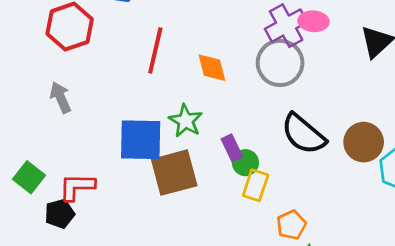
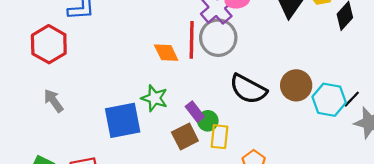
red line: (155, 50) -> (192, 40), moved
brown square: (174, 173) -> (185, 137), moved, size x0.7

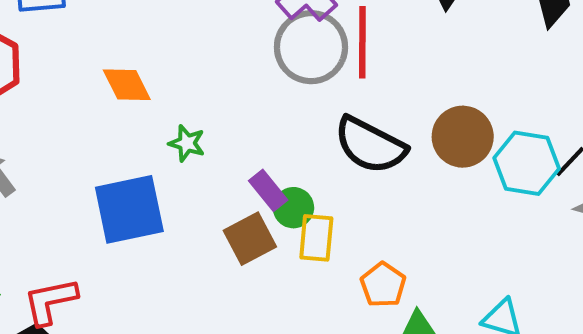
red line: (192, 40) -> (362, 42), moved
orange diamond: (166, 53) -> (127, 85), moved
green star: (154, 98) -> (187, 143), moved, size x0.7

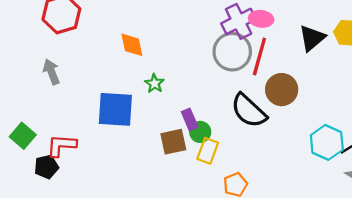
brown circle: (463, 137) -> (282, 90), moved

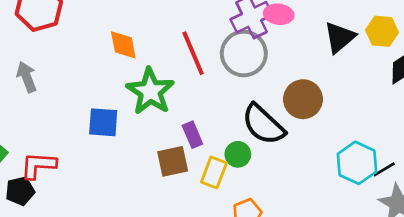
red line: (259, 56) -> (193, 53), moved, turned -39
green star: (154, 83) -> (150, 91), size x2.0
blue square: (115, 109) -> (103, 122), size x0.7
green circle: (200, 132) -> (238, 154), moved

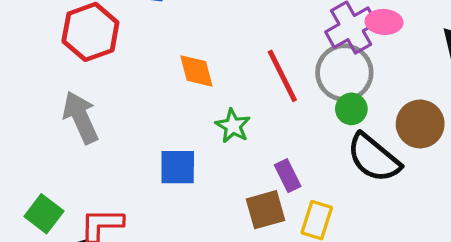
gray arrow: (27, 77) -> (81, 117), size x1.4
green star: (150, 91) -> (233, 126), size x0.6
green circle: (238, 154) -> (351, 109), moved

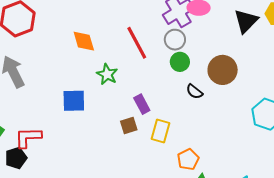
gray circle: (344, 73) -> (175, 40), size x0.6
black semicircle: (374, 158) -> (194, 92), size x0.5
brown square: (265, 210) -> (129, 125), size x0.7

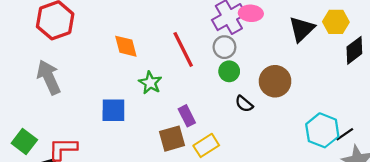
brown square: (129, 125) -> (172, 139), size x1.4
yellow rectangle: (160, 131) -> (206, 145), turned 40

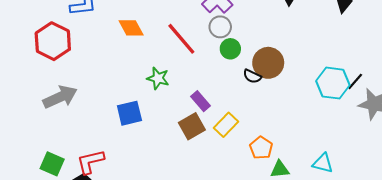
orange diamond: (126, 46) -> (131, 28), moved
gray arrow: (49, 77) -> (60, 97), turned 104
brown circle: (275, 81) -> (268, 63), moved

